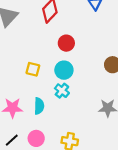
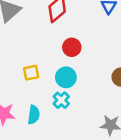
yellow square: (33, 69) -> (31, 73), turned -32

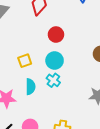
cyan semicircle: (34, 115) -> (30, 87), moved

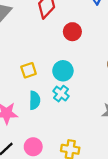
red circle: (56, 35) -> (72, 32), moved

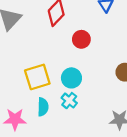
yellow square: (29, 70) -> (37, 77), size x1.6

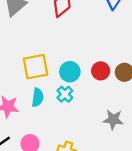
red circle: (81, 39) -> (101, 71), moved

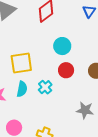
red circle: (101, 71) -> (66, 70), moved
cyan circle: (70, 72) -> (62, 46), moved

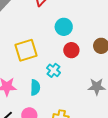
cyan semicircle: (22, 89) -> (35, 88), moved

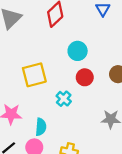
cyan semicircle: (35, 88) -> (41, 127), moved

